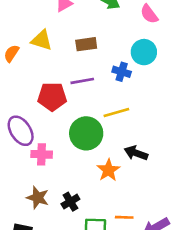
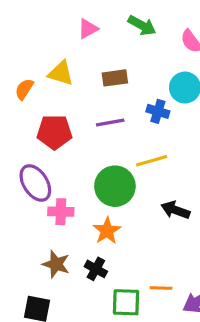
red pentagon: (52, 97) -> (54, 132), moved
orange star: (108, 170) -> (107, 231), moved
black cross: (70, 202) -> (96, 269), turned -30

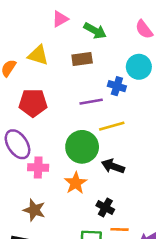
green arrow: (142, 25) -> (95, 31), moved
purple line: (110, 123) -> (91, 102), moved
black arrow: (175, 210) -> (113, 166), moved
black cross: (96, 269) -> (105, 208), moved

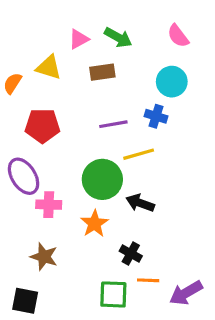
pink triangle: (60, 19) -> (79, 39), moved
blue cross: (117, 86) -> (156, 116), moved

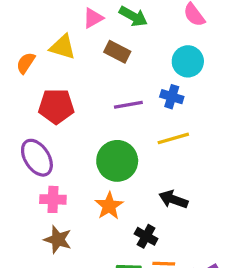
brown rectangle: (102, 72) -> (117, 52), turned 35
yellow line: (139, 154) -> (173, 138), moved
black arrow: (140, 203) -> (173, 199), moved
pink cross: (49, 205) -> (53, 199), moved

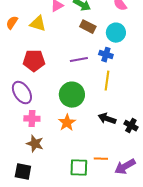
brown rectangle: (117, 52) -> (88, 27), moved
orange semicircle: (26, 63) -> (12, 23), moved
yellow line: (173, 138) -> (107, 81), turned -66
black cross: (146, 236) -> (131, 126), moved

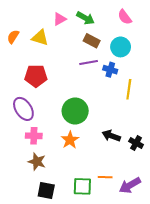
purple line: (79, 60) -> (89, 62), moved
yellow line: (107, 81) -> (129, 89), moved
black square: (23, 172) -> (46, 191), moved

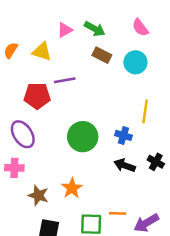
purple line: (89, 62) -> (65, 80), moved
blue cross: (110, 70) -> (123, 135), moved
pink cross: (34, 136) -> (14, 168), moved
orange star: (70, 140) -> (72, 188), moved
black cross: (136, 143) -> (156, 162), moved

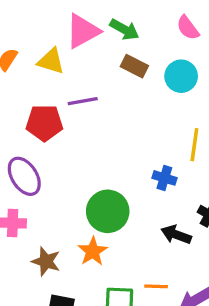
pink triangle: (65, 30) -> (83, 31), size x1.6
green circle: (83, 137) -> (108, 211), moved
black arrow: (125, 165) -> (176, 235), moved

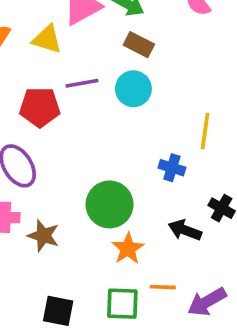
cyan circle: (181, 76) -> (133, 89), moved
orange star: (93, 251) -> (128, 249), moved
brown star: (46, 261) -> (43, 236), moved

